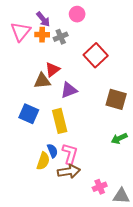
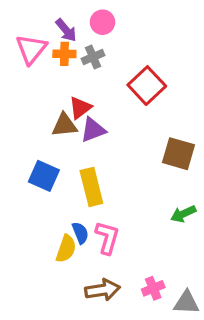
pink circle: (77, 14) -> (102, 22), moved
purple triangle: (69, 90) -> (93, 130), moved
brown arrow: (69, 171) -> (102, 290), moved

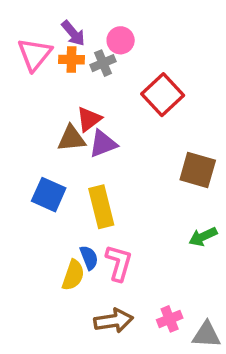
pink circle: (102, 22) -> (121, 40), moved

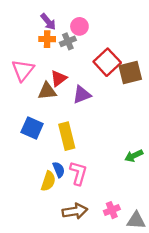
pink triangle: (35, 54) -> (23, 70), moved
purple triangle: (103, 144) -> (82, 95), moved
brown square: (198, 170) -> (130, 73), moved, turned -30

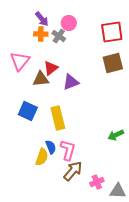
gray cross: (68, 41) -> (59, 36), turned -32
red square: (107, 62) -> (112, 32), moved, turned 35
brown arrow: (75, 211) -> (73, 171), moved, turned -40

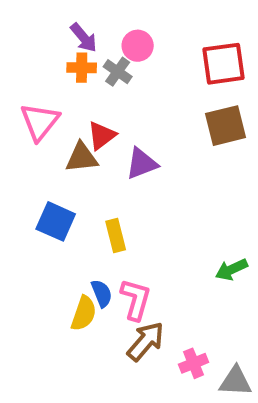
yellow rectangle: (58, 118) -> (116, 235), size x0.7

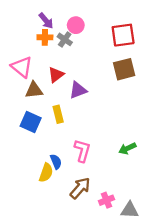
pink triangle: (40, 122) -> (22, 67), turned -30
brown triangle: (82, 158) -> (34, 90), moved
yellow rectangle: (116, 235) -> (58, 114), moved
pink L-shape: (136, 299) -> (82, 151), moved

